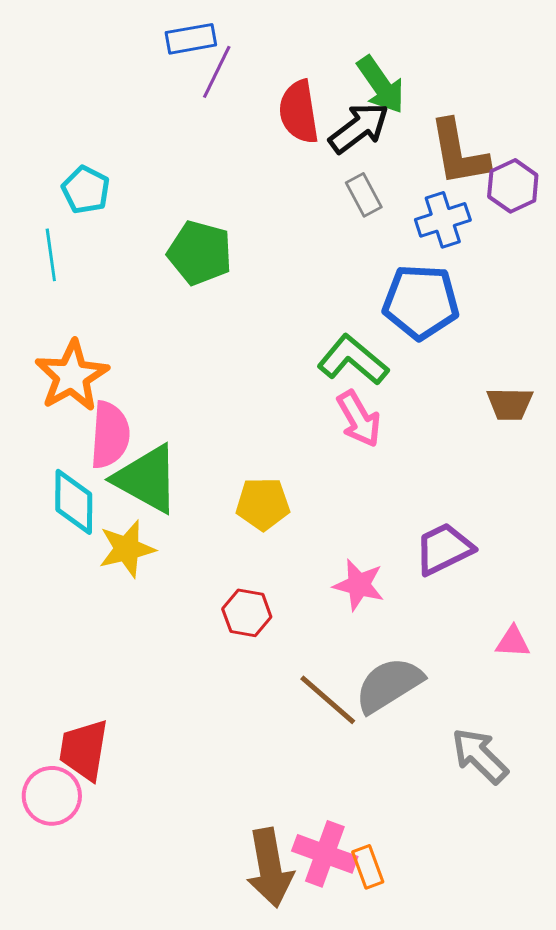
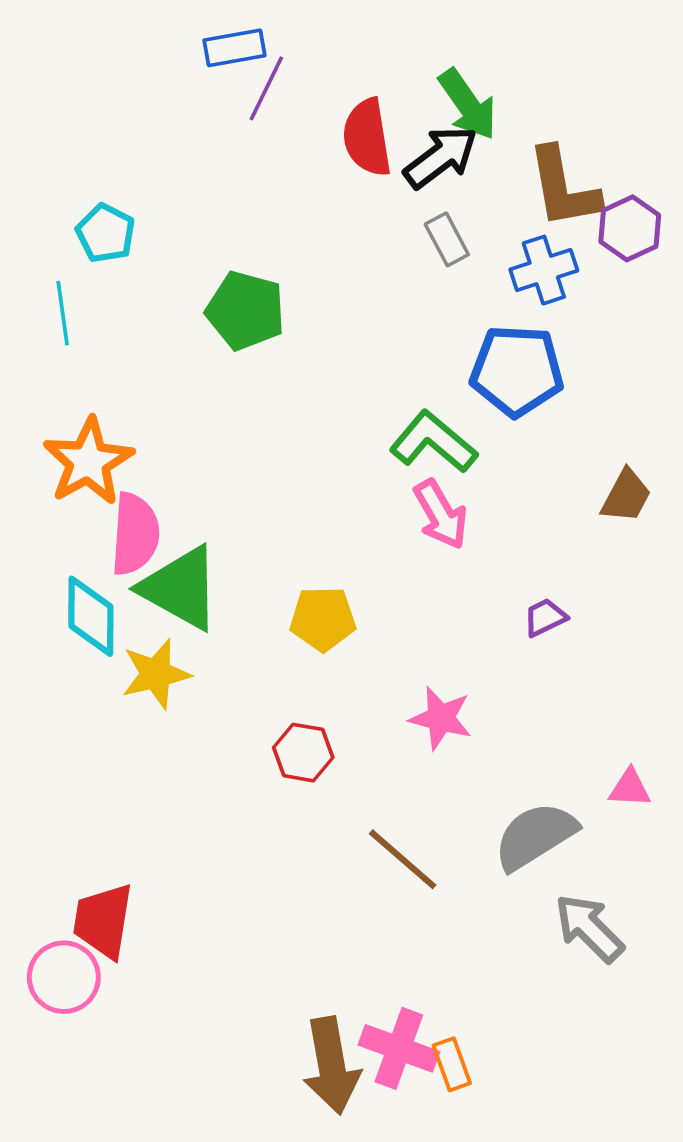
brown trapezoid: (510, 404) -> (626, 496), turned -63
purple trapezoid: (444, 549) -> (545, 617), moved, size x0.6
gray semicircle: (389, 685) -> (535, 836), moved

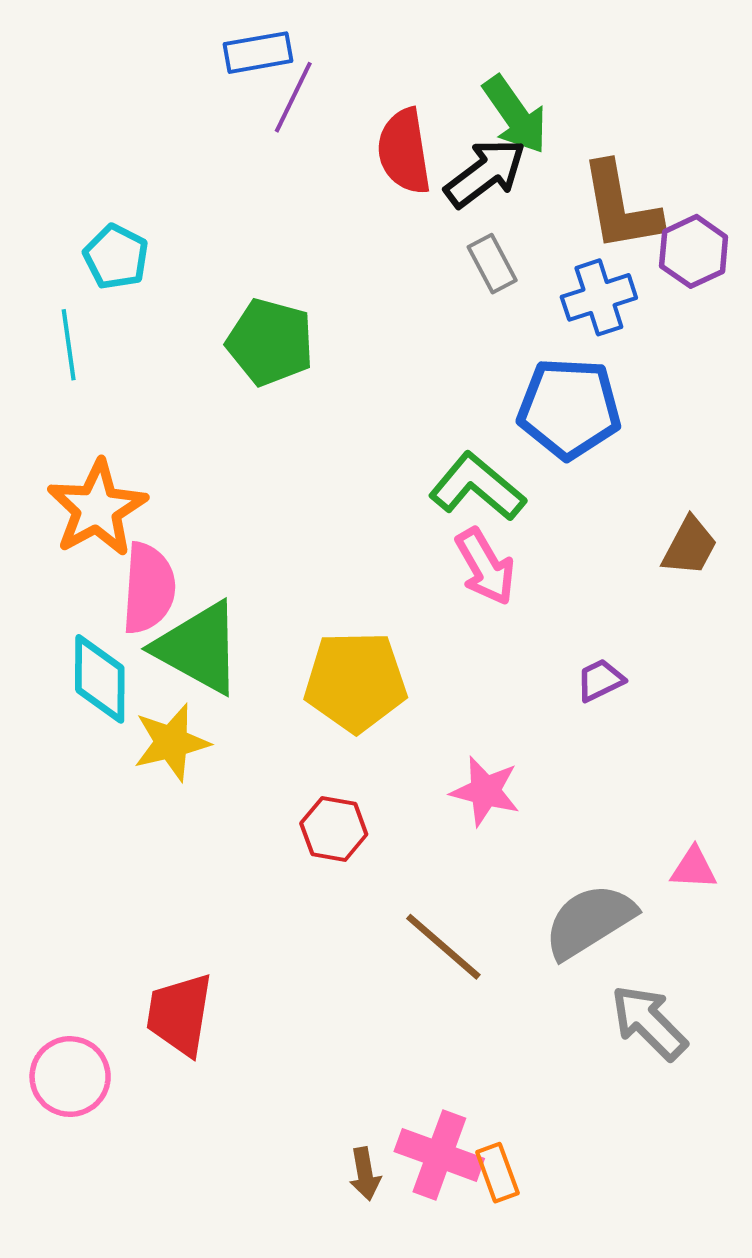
yellow pentagon: (323, 619) -> (355, 682), size x1.4
red trapezoid: (103, 921) -> (180, 1014), moved
brown arrow: (331, 1066) -> (365, 1174), size x0.5

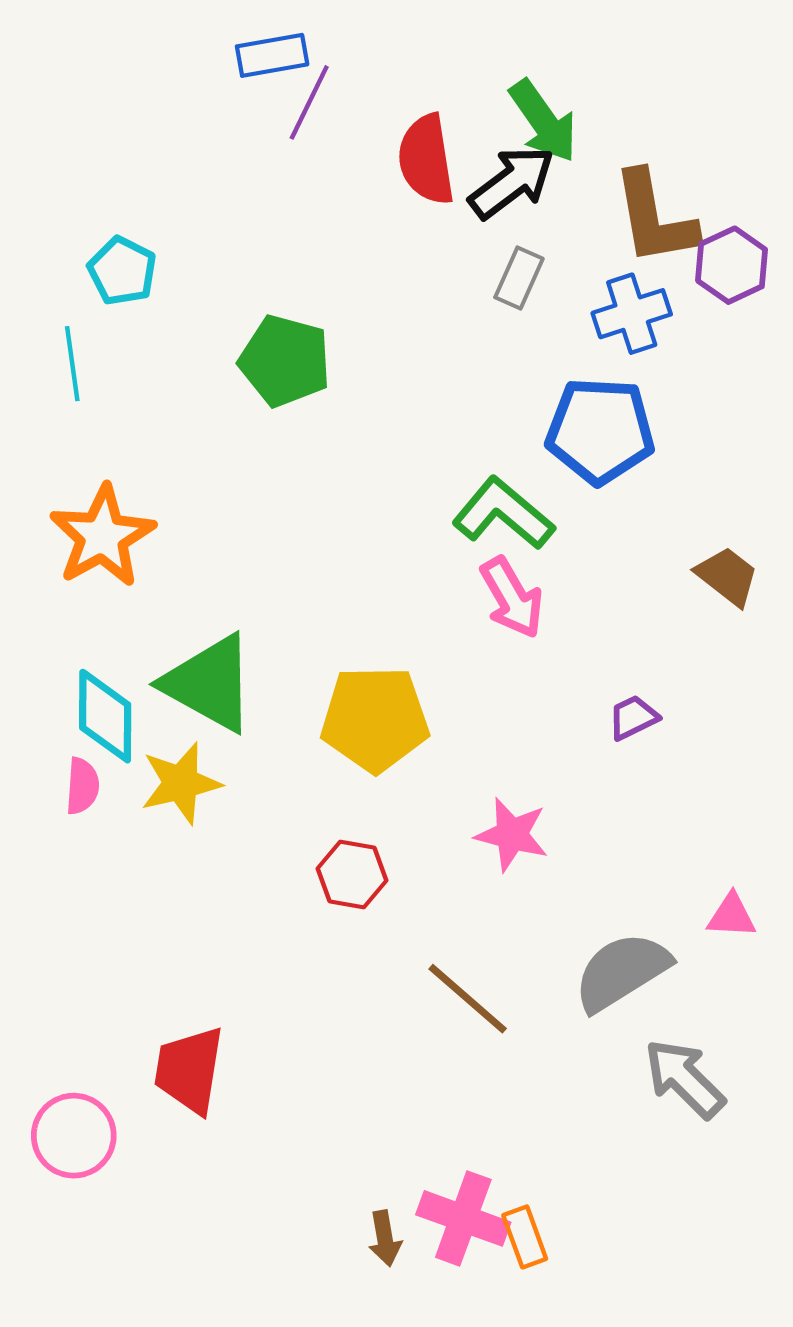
gray rectangle: (492, 264) -> (519, 278), turned 52
brown trapezoid: (690, 546) -> (727, 576), turned -80
pink semicircle: (149, 588) -> (82, 786), moved, size x0.6

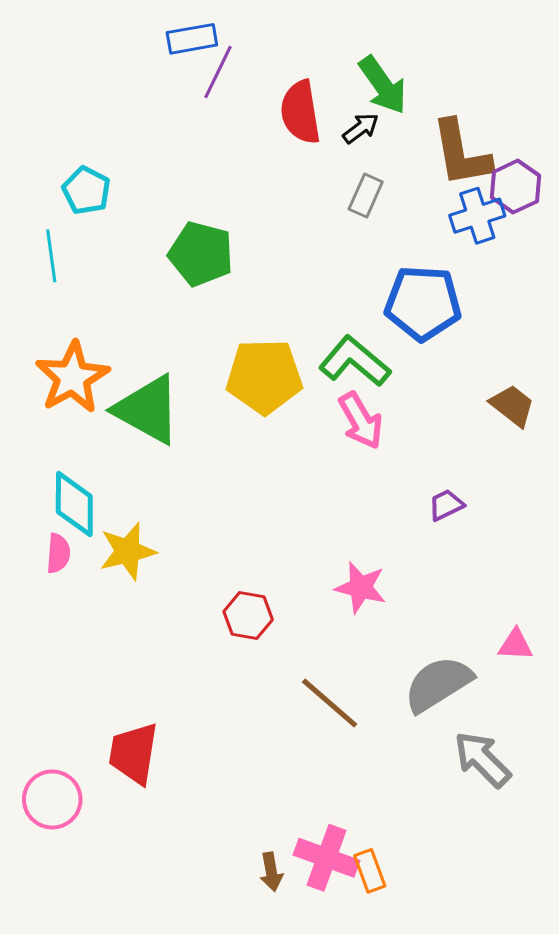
black arrow: (512, 182) -> (361, 128), size x0.6
blue cross: (632, 314) -> (477, 216), moved
green triangle: (209, 683) -> (148, 410), moved
yellow pentagon: (375, 719) -> (264, 376), moved

